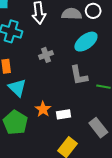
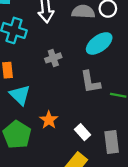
white rectangle: (63, 114) -> (83, 132), moved, turned 56
gray rectangle: (98, 128) -> (112, 142), turned 30

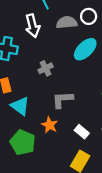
gray L-shape: (90, 82) -> (63, 100), moved, turned 105

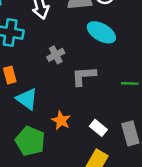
cyan ellipse: (85, 49) -> (101, 32), turned 75
gray L-shape: (63, 100) -> (84, 76), moved

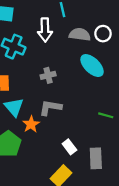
gray L-shape: (84, 76) -> (50, 108), moved
orange star: (61, 120) -> (31, 124), moved

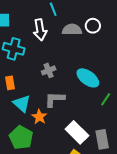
cyan ellipse: (92, 66) -> (88, 78), moved
green line: (106, 115) -> (106, 99), turned -64
white rectangle: (69, 147) -> (77, 132), size x1.6

